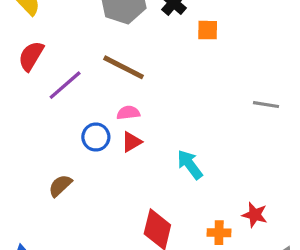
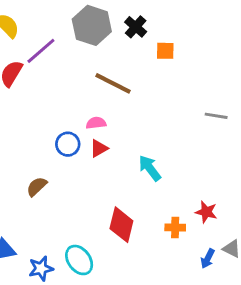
brown line: (123, 67) -> (113, 83), moved
purple line: (65, 85) -> (41, 51), moved

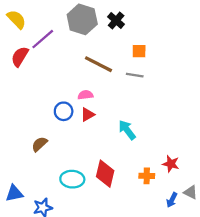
orange square: (165, 51) -> (139, 51), moved
gray line: (216, 116) -> (135, 75), moved
cyan ellipse: (79, 260) -> (72, 179), moved, turned -50

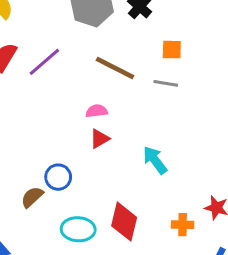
purple line: (43, 39) -> (44, 62), moved
blue circle: (64, 111) -> (58, 177), moved
brown semicircle: (39, 144) -> (32, 197), moved

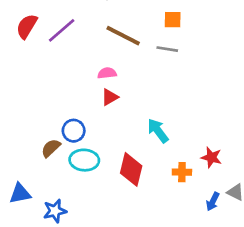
cyan arrow: (155, 160) -> (158, 131), moved
cyan ellipse: (78, 229) -> (84, 160), moved

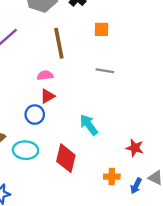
brown line: (123, 36) -> (59, 43), turned 52
gray line: (167, 49) -> (105, 71), moved
blue circle: (74, 131) -> (35, 115), moved
orange cross: (182, 172) -> (112, 177), moved

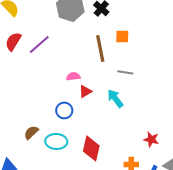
brown line: (59, 43) -> (100, 48), moved
red triangle: (47, 96) -> (85, 91), moved
cyan arrow: (89, 125) -> (115, 98), moved

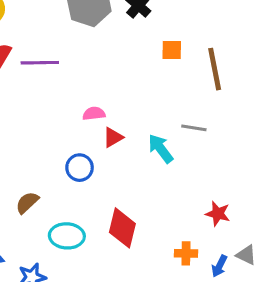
purple line: (39, 44) -> (40, 63), turned 40
brown line: (100, 48) -> (215, 69), moved
gray line: (125, 72) -> (194, 128), moved
cyan ellipse: (56, 141) -> (67, 236), moved

